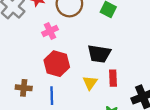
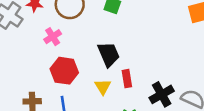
black trapezoid: (99, 54) -> (109, 54), turned -115

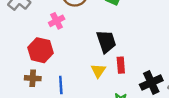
red hexagon: (64, 71) -> (41, 50), moved

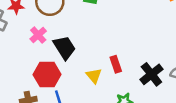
black trapezoid: (106, 42) -> (64, 48), moved
red hexagon: (41, 50) -> (47, 74), moved

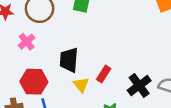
black trapezoid: (64, 48) -> (69, 60), moved, turned -145
red rectangle: (116, 64) -> (104, 74), turned 49

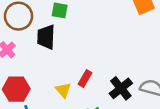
black trapezoid: (69, 60) -> (46, 37), moved

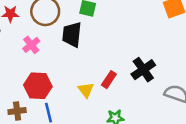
black cross: (121, 88) -> (143, 70), moved

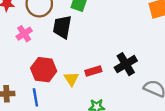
red rectangle: (109, 80) -> (93, 71), turned 35
red hexagon: (38, 86) -> (44, 70), moved

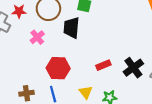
black cross: (126, 64) -> (133, 68), moved
yellow triangle: (71, 79) -> (86, 92), moved

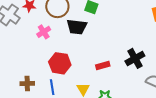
black trapezoid: (71, 28) -> (77, 27), turned -95
black cross: (133, 68) -> (135, 58), moved

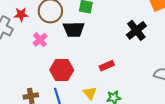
black cross: (135, 58) -> (136, 30), moved

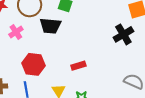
black cross: (136, 30) -> (123, 34), moved

